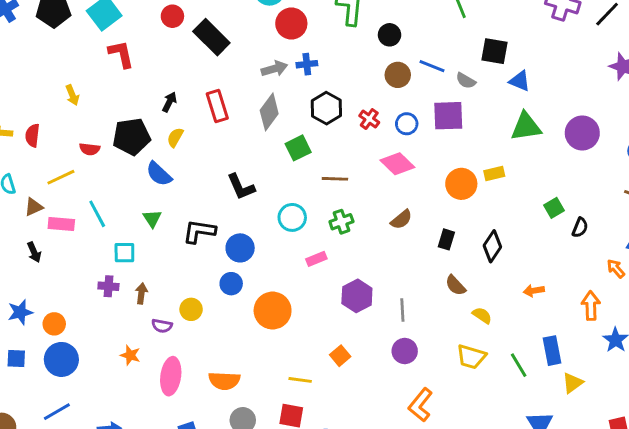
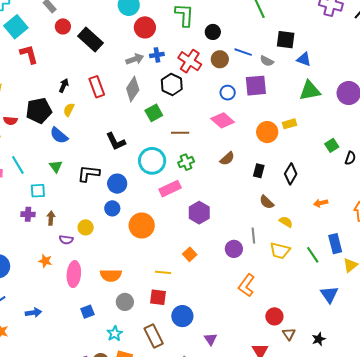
red cross: (369, 119) -> (190, 61), moved, size x1.6
cyan circle: (292, 217) -> (152, 161), size x1.4
pink rectangle: (316, 259) -> (170, 189), size x1.5
gray line: (402, 310) -> (253, 236), moved

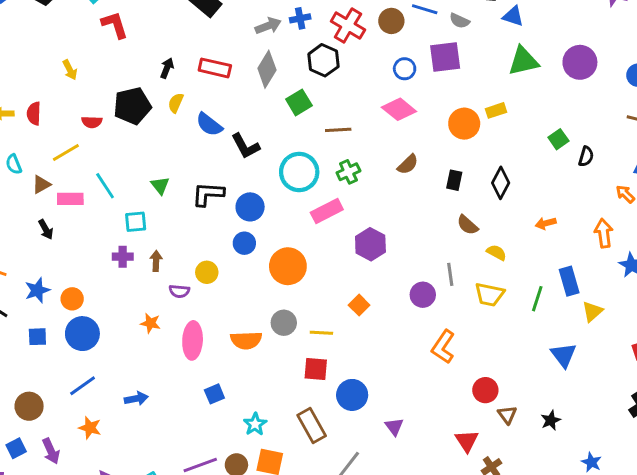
red rectangle: (97, 87) -> (215, 68), turned -55
blue semicircle: (59, 135) -> (209, 124), moved
green line: (313, 255) -> (537, 299), turned 54
gray circle: (125, 302) -> (284, 323), moved

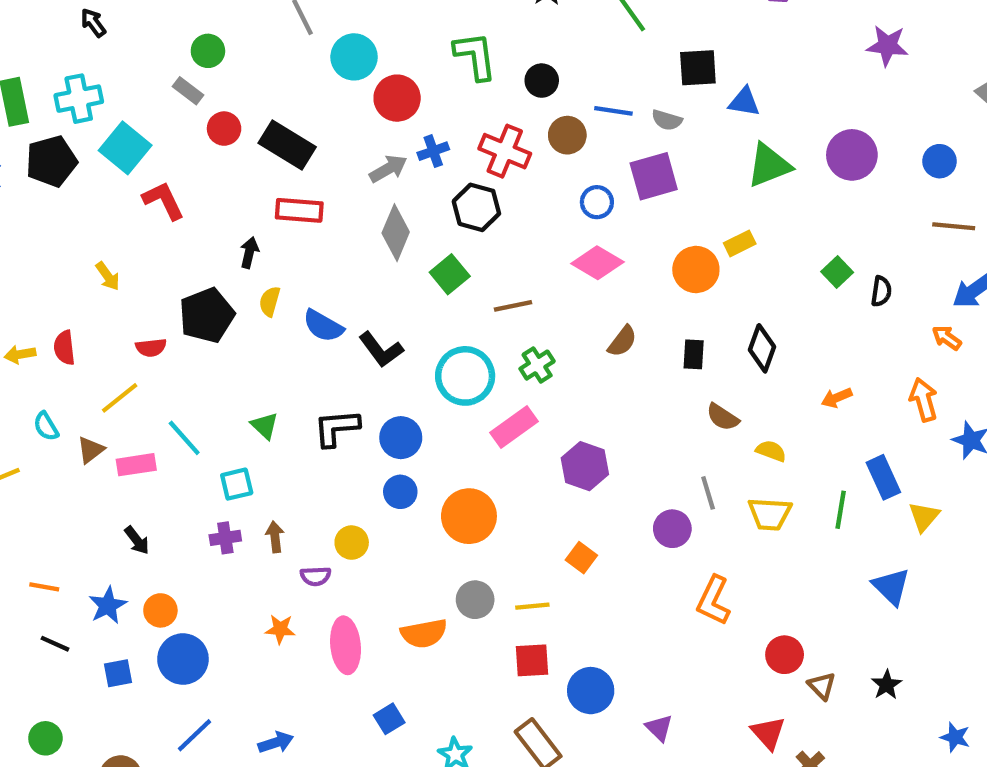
red rectangle: (215, 68) -> (299, 210), moved
black arrow: (46, 229) -> (137, 540), moved

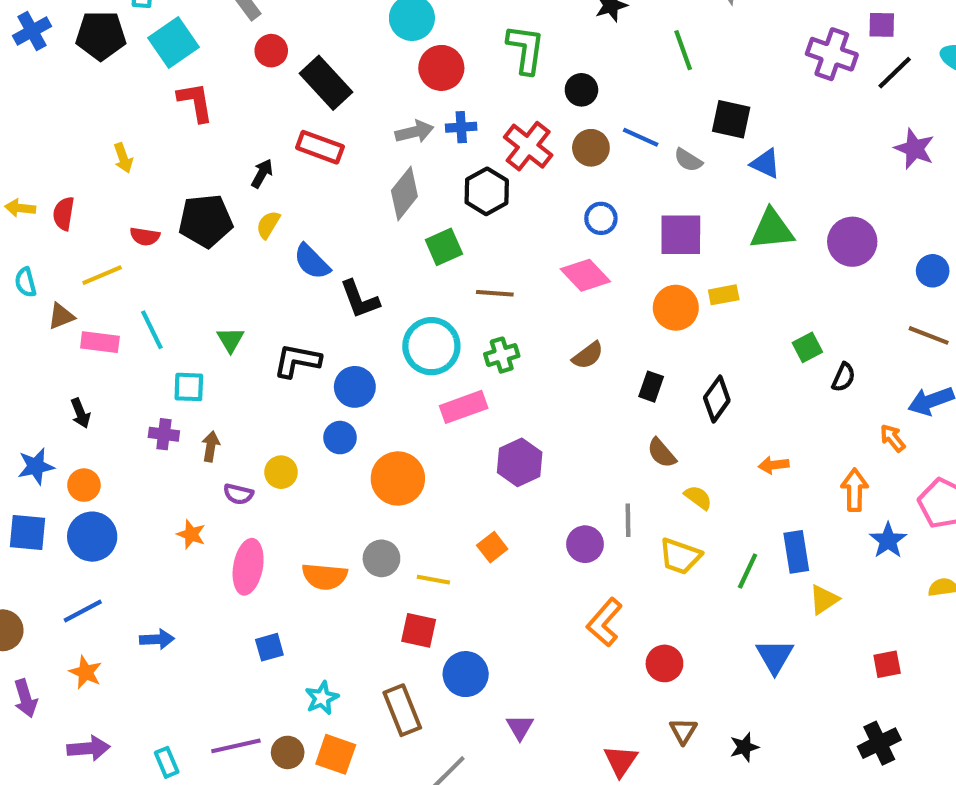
purple square: (654, 176) -> (681, 235), moved
red circle: (785, 655) -> (664, 663), moved
blue square: (118, 673) -> (28, 533), size x1.4

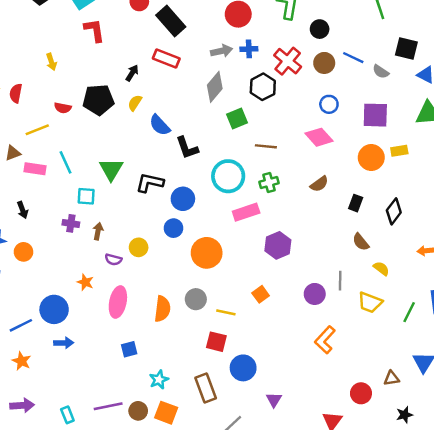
green triangle: (231, 340) -> (111, 169), size x1.5
blue circle: (92, 537) -> (54, 309), moved
orange semicircle: (325, 576) -> (162, 309), turned -90
red circle: (664, 663) -> (361, 393), moved
brown triangle: (683, 731) -> (392, 378), moved, turned 49

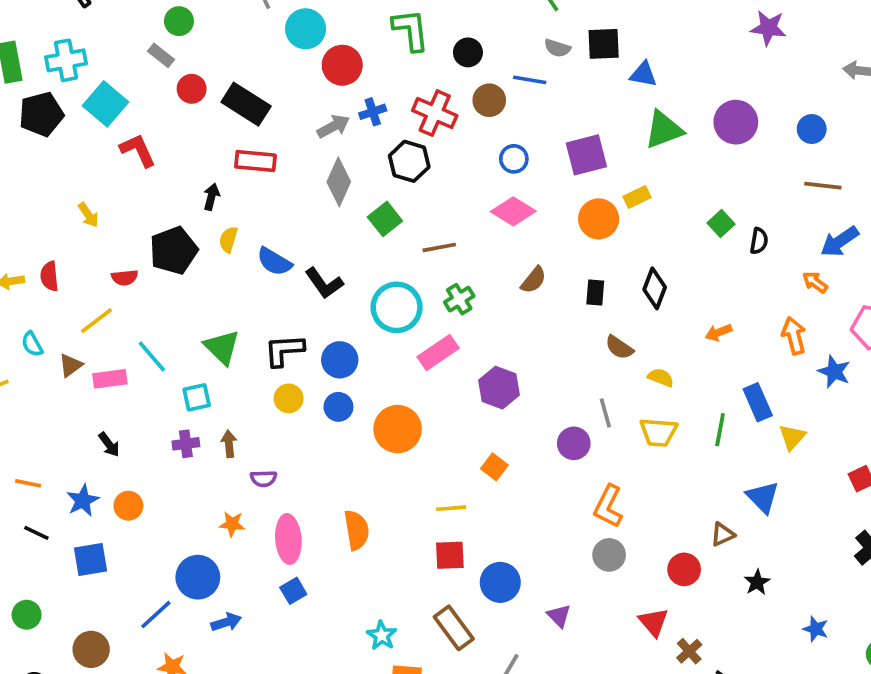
gray semicircle: (381, 72) -> (557, 48), moved
yellow circle: (139, 247) -> (289, 398), moved
gray circle: (196, 299) -> (609, 555), moved
blue square: (129, 349) -> (293, 591), moved

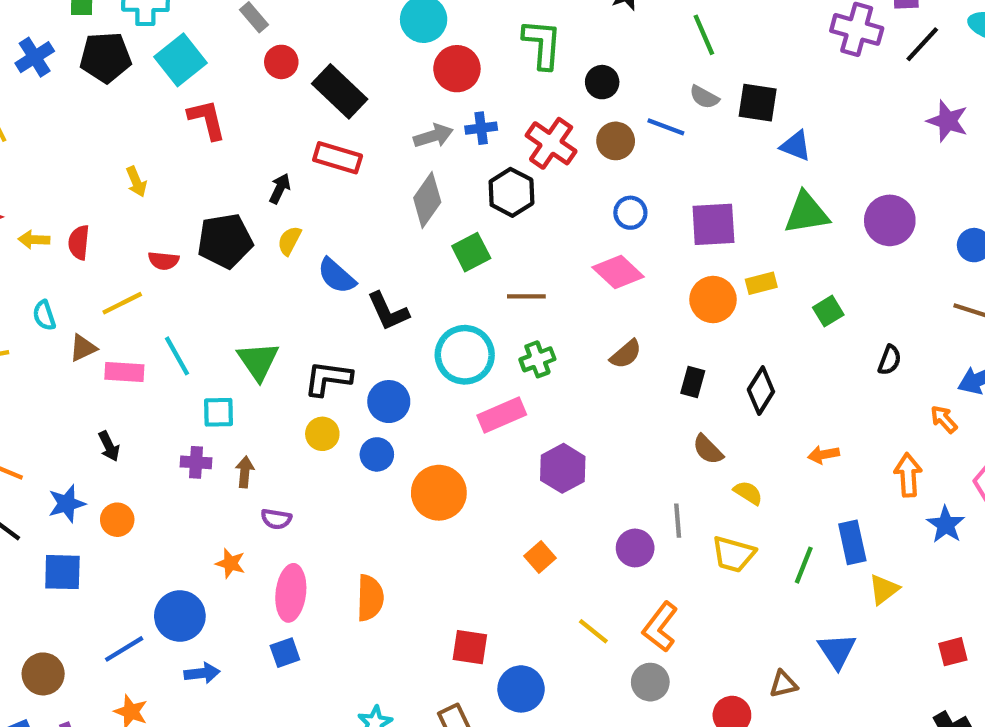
green square: (721, 223) -> (828, 311), moved
yellow line: (451, 508) -> (593, 631), moved, turned 32

